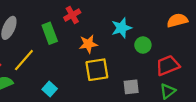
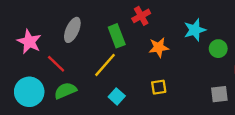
yellow line: (24, 60) -> (105, 65), moved
yellow square: (97, 70) -> (159, 87), moved, size x0.6
gray square: (131, 87) -> (219, 94), moved

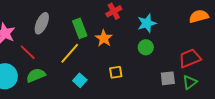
red cross: (141, 16) -> (114, 11), moved
orange star: (159, 47) -> (104, 38), moved, turned -30
green circle: (218, 49) -> (146, 47), moved

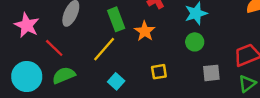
gray square: (168, 78) -> (211, 73), moved

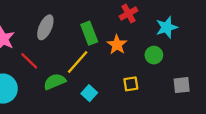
green circle: (195, 42) -> (154, 55), moved
green semicircle: (64, 75) -> (55, 82), moved

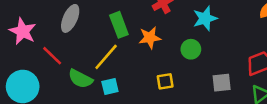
orange star: (117, 45) -> (150, 38), turned 30
green semicircle: (55, 82) -> (80, 79), turned -130
cyan square: (89, 93) -> (110, 86), moved, turned 35

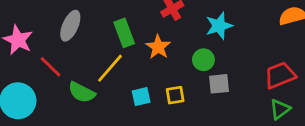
orange star: (150, 38) -> (158, 47), turned -30
gray square: (222, 83) -> (219, 84), moved
cyan square: (110, 86) -> (141, 97), moved

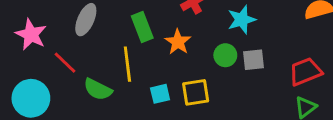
yellow line: (110, 68) -> (127, 64), turned -48
gray square: (219, 84) -> (254, 60), moved
yellow square: (175, 95) -> (196, 92), size x1.4

